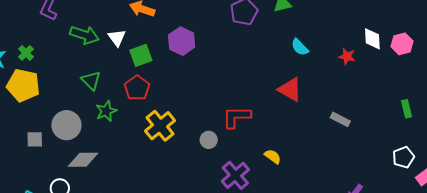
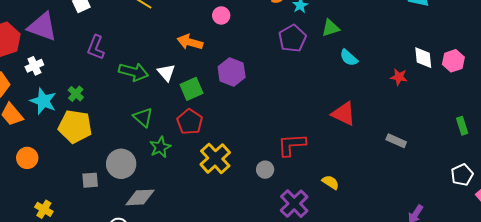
cyan semicircle: (300, 47) -> (349, 58), moved

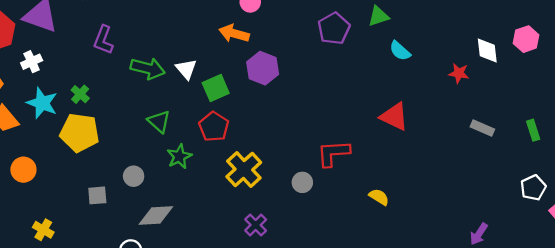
orange arrow: (190, 42) -> (234, 33), moved
pink hexagon: (453, 61) -> (526, 39), moved
gray rectangle: (396, 141) -> (482, 128), moved
gray circle: (121, 164) -> (134, 176), size x0.6
purple cross: (294, 204) -> (256, 225), moved, size x0.7

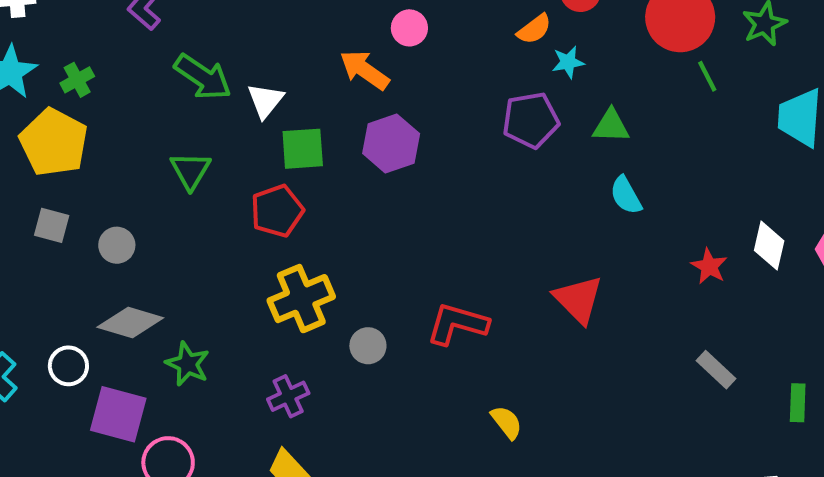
green star: (179, 156) -> (188, 364), moved, turned 30
gray circle: (302, 182) -> (368, 346), moved
gray square: (97, 195) -> (52, 225), moved

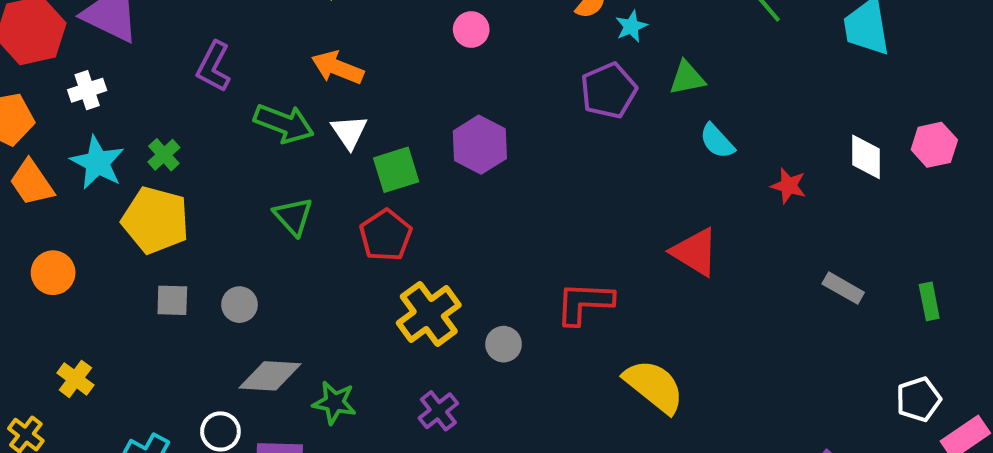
orange arrow: (364, 70) -> (337, 68), moved
red star: (709, 266) -> (789, 186), moved
yellow semicircle: (507, 422) -> (654, 386), size x1.8

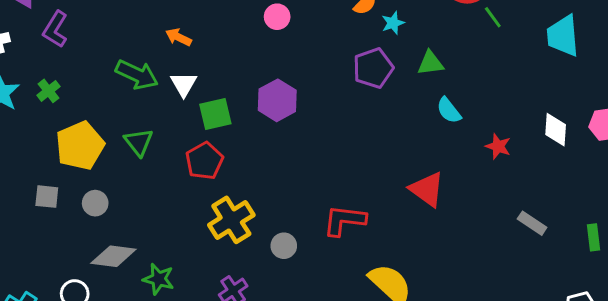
purple L-shape: (214, 67) -> (55, 29), moved
orange arrow: (337, 68) -> (178, 37), size x0.7
yellow pentagon: (156, 220) -> (80, 146), moved, turned 30

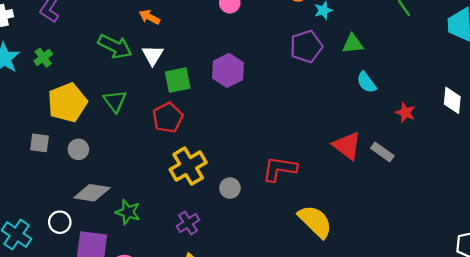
gray rectangle: (532, 223) -> (382, 152), moved

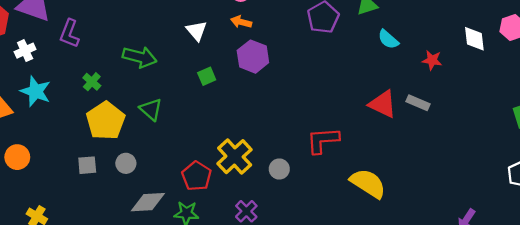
orange arrow: (150, 17) -> (241, 22), moved
white triangle: (153, 55) -> (197, 31), moved
green cross: (43, 58) -> (92, 82), moved
green square: (178, 80) -> (207, 76), size x0.7
red pentagon: (168, 118) -> (197, 176), moved

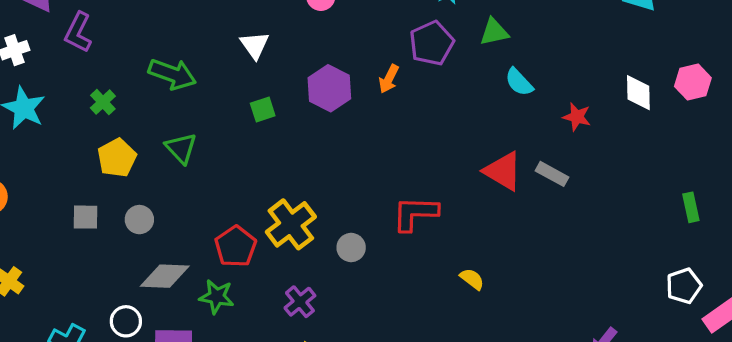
orange arrow: (241, 22) -> (389, 79), moved, turned -84
yellow pentagon: (106, 121) -> (117, 158), size x0.7
yellow semicircle: (368, 183) -> (472, 279), size x0.5

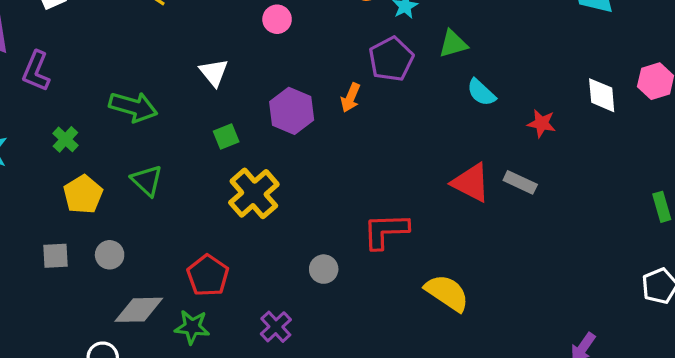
yellow cross: (291, 224) -> (254, 193), moved
yellow semicircle: (472, 279) -> (447, 293), size x1.8

